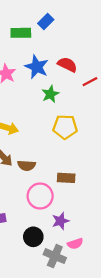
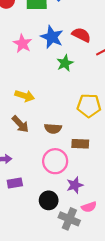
yellow pentagon: (65, 127) -> (89, 106), moved
brown semicircle: (27, 165) -> (53, 128), moved

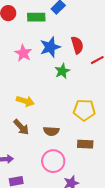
red semicircle: (81, 35) -> (77, 45), turned 48
blue star: (52, 37) -> (50, 47), turned 30
brown rectangle: (80, 144) -> (85, 144), moved

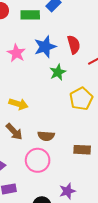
yellow pentagon: (84, 110) -> (81, 99), moved, turned -30
pink circle: (53, 161) -> (38, 160), moved

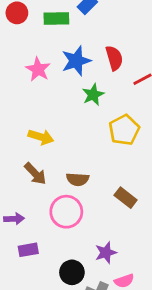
brown rectangle: (82, 150) -> (126, 198), turned 35

